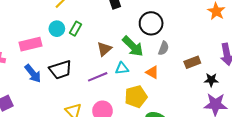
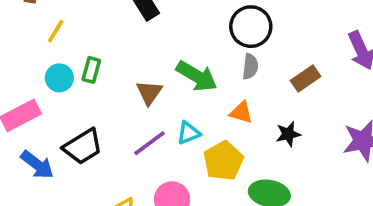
black circle: (151, 23) -> (251, 27), moved
cyan triangle: (122, 68) -> (189, 133), moved
black star: (211, 80) -> (288, 134), moved

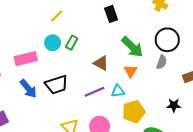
green arrow: (197, 76) -> (132, 47), moved
brown triangle: (149, 93) -> (101, 63), turned -49
orange triangle: (241, 112) -> (131, 71), moved, turned 32

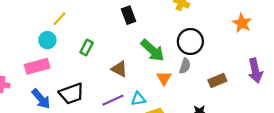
yellow line: (57, 16) -> (59, 19), moved
cyan circle: (53, 43) -> (47, 40), moved
orange triangle: (131, 71) -> (164, 78), moved

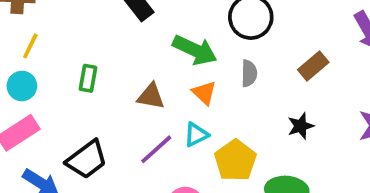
gray semicircle: (185, 66) -> (249, 73), moved
orange triangle: (164, 78) -> (204, 93), moved

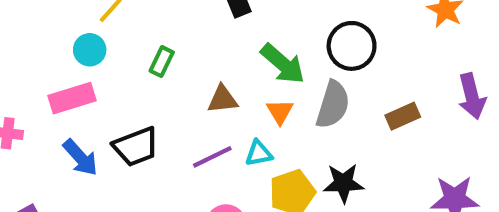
gray semicircle: (249, 73) -> (333, 105), size x1.6
brown triangle: (151, 96) -> (223, 99), turned -32
black star: (301, 126) -> (343, 183), moved, size x1.4

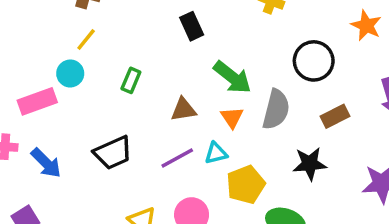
black circle: (352, 46) -> (314, 61), moved
pink rectangle: (72, 98) -> (37, 101), moved
blue arrow: (80, 158) -> (46, 163), moved
black star: (343, 183) -> (310, 164), moved

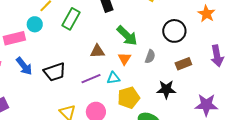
green rectangle: (131, 80) -> (71, 19), moved, size x1.5
gray semicircle: (276, 109) -> (150, 57), size x0.6
blue arrow: (46, 163) -> (24, 66), moved

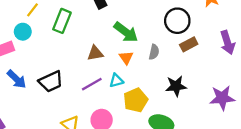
brown rectangle: (183, 64) -> (189, 44), moved

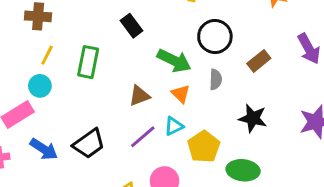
black circle: (177, 21) -> (215, 37), moved
black star: (176, 86) -> (253, 118), turned 30

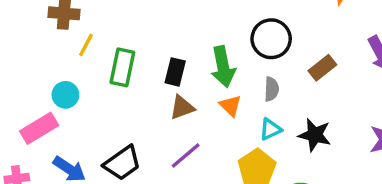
black rectangle: (132, 26) -> (175, 72), moved, turned 50
yellow line: (47, 55) -> (86, 45), moved
green arrow: (174, 61) -> (223, 67), turned 52
cyan triangle: (174, 126) -> (270, 129), moved

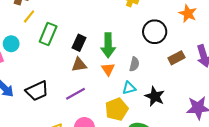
black circle: (271, 39) -> (155, 32), moved
brown rectangle: (322, 68) -> (176, 58), moved

